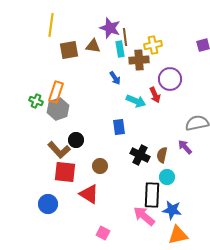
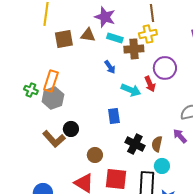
brown line: (125, 37) -> (152, 13), moved
cyan rectangle: (120, 49) -> (115, 38), turned -63
red square: (65, 172) -> (116, 179), moved

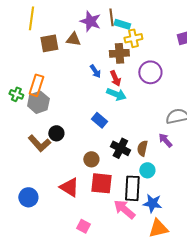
brown line: (152, 13) -> (111, 17), moved
cyan rectangle: (115, 38) -> (122, 24), moved
red arrow: (150, 84) -> (115, 78), moved
blue rectangle: (114, 116) -> (99, 120), turned -42
brown circle: (95, 155) -> (91, 159), moved

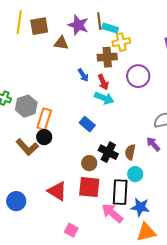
brown square: (49, 43) -> (39, 26), moved
orange rectangle: (36, 85) -> (44, 119), moved
brown circle: (91, 159) -> (89, 163), moved

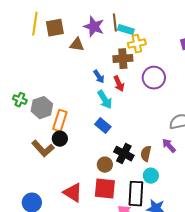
cyan arrow: (104, 98) -> (105, 100), moved, turned 36

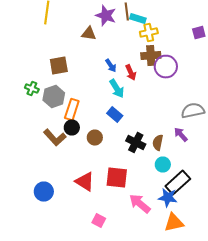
brown square: (55, 28) -> (59, 66), moved
brown cross: (123, 59) -> (151, 56), moved
brown circle: (105, 165) -> (95, 138), moved
black rectangle: (136, 194) -> (178, 182), moved, turned 45

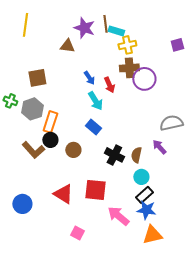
black rectangle: (178, 182) -> (144, 195), moved, size x0.7

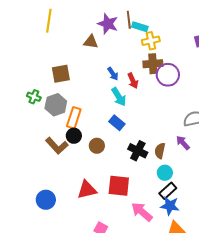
red triangle: (63, 194) -> (87, 190), turned -45

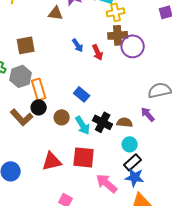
cyan arrow: (119, 97) -> (83, 125), moved
orange rectangle: (74, 118) -> (39, 89), turned -35
brown semicircle: (160, 151) -> (125, 122), turned 84

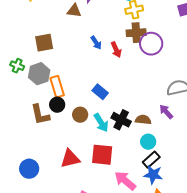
brown L-shape: (22, 117) -> (40, 115), turned 30

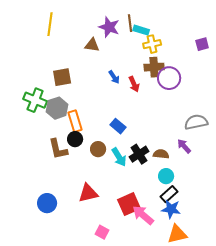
green cross: (17, 66) -> (35, 100), size x1.6
black cross: (121, 120) -> (139, 154), turned 30
red square: (102, 155) -> (129, 204), moved, turned -30

